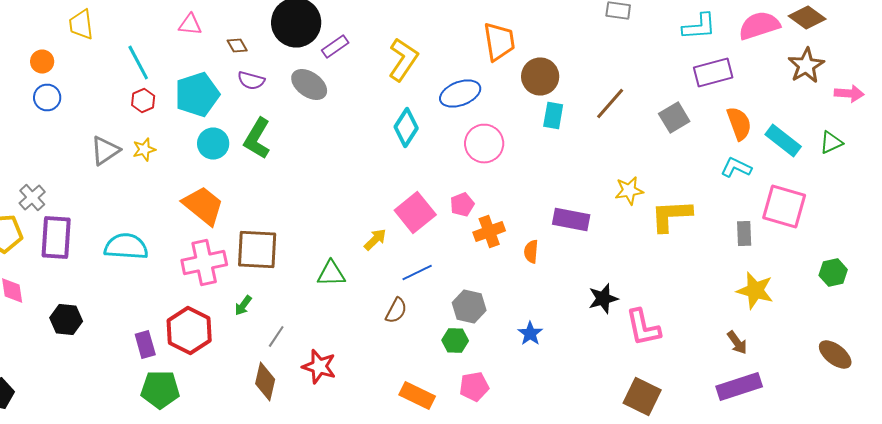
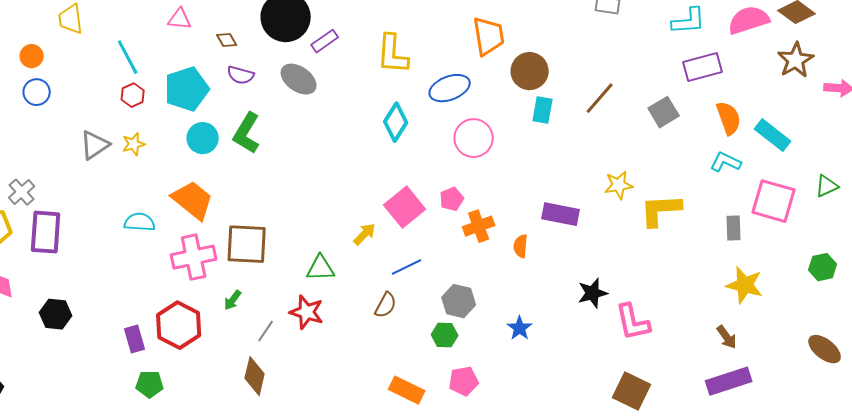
yellow L-shape: (403, 60) -> (393, 54), turned 150
green triangle: (831, 142) -> (827, 186), moved
cyan semicircle: (126, 246) -> (140, 222), moved, size x0.7
red star: (319, 366) -> (307, 312), moved
green pentagon: (160, 390) -> (150, 384), size x0.7

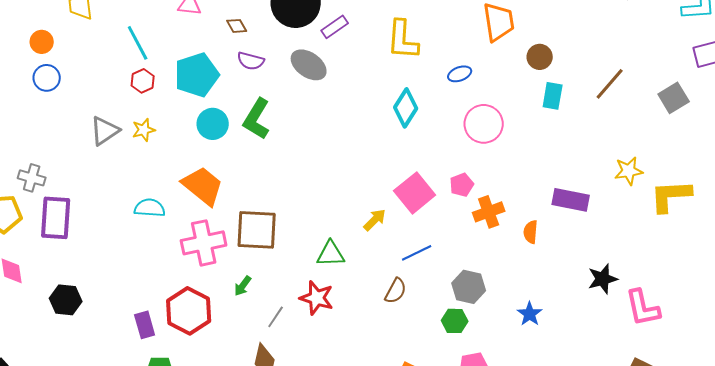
brown circle: (530, 71) -> (540, 57), size x0.7
blue ellipse: (450, 88) -> (460, 74), size x0.6
gray cross: (22, 192) -> (32, 178), turned -32

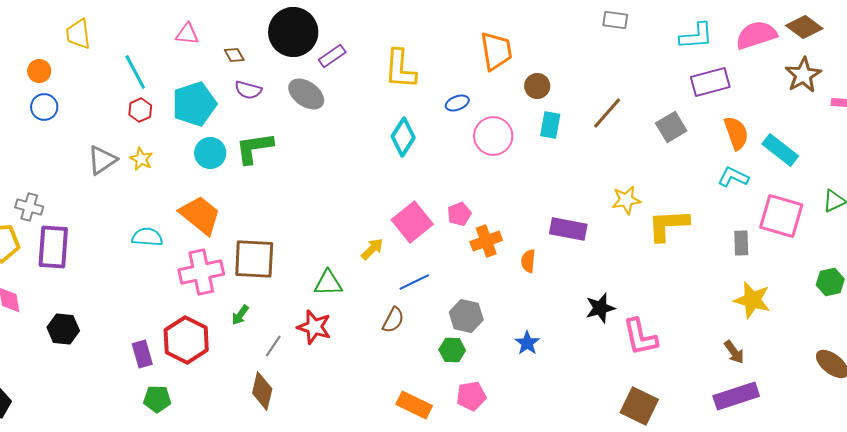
green L-shape: (257, 119) -> (254, 148), turned 51
pink circle: (484, 124) -> (493, 136), moved
yellow star: (144, 130) -> (141, 159), turned -30

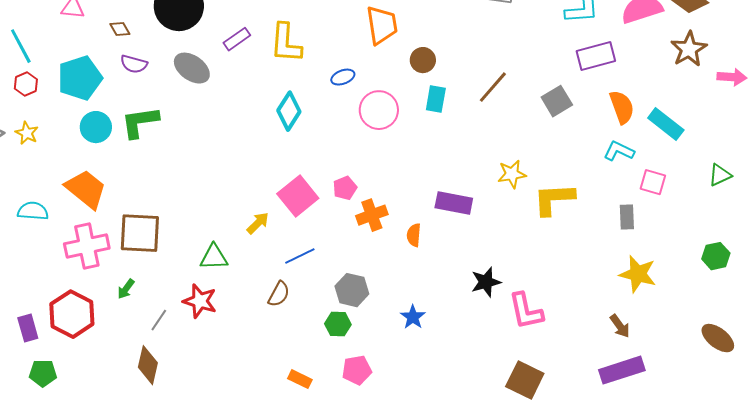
purple rectangle: (332, 56) -> (237, 39), moved
pink square: (781, 216) -> (653, 182), moved, size x0.6
orange rectangle: (414, 405) -> (300, 379), size x0.7

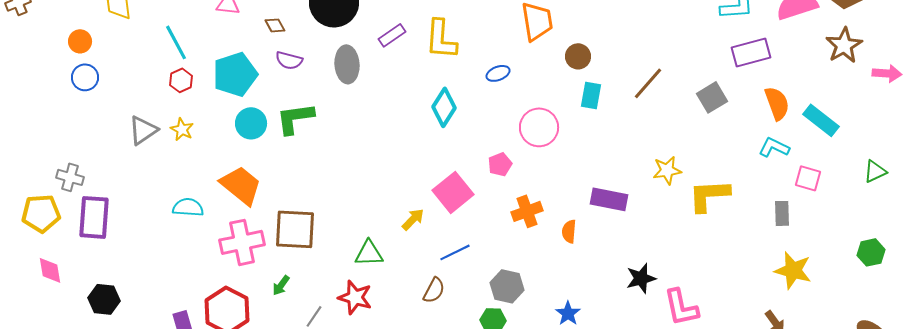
gray ellipse: (192, 68) -> (347, 64), turned 51
pink circle: (379, 110) -> (539, 127), moved
pink pentagon: (345, 188) -> (500, 164), moved

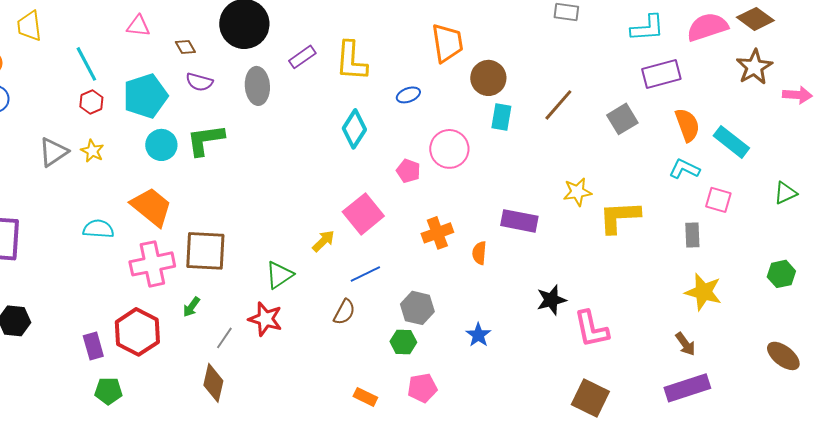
brown circle: (578, 56) -> (488, 78), size x1.4
pink pentagon: (500, 164) -> (408, 171), moved, turned -30
green triangle: (369, 253) -> (279, 275), turned -32

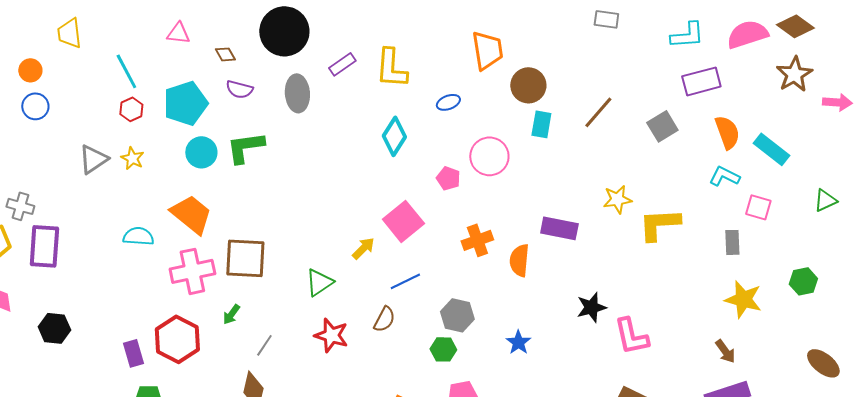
orange semicircle: (479, 253) -> (519, 260), size x1.4
green hexagon: (781, 274) -> (803, 281), moved
red star: (265, 319) -> (331, 335), moved

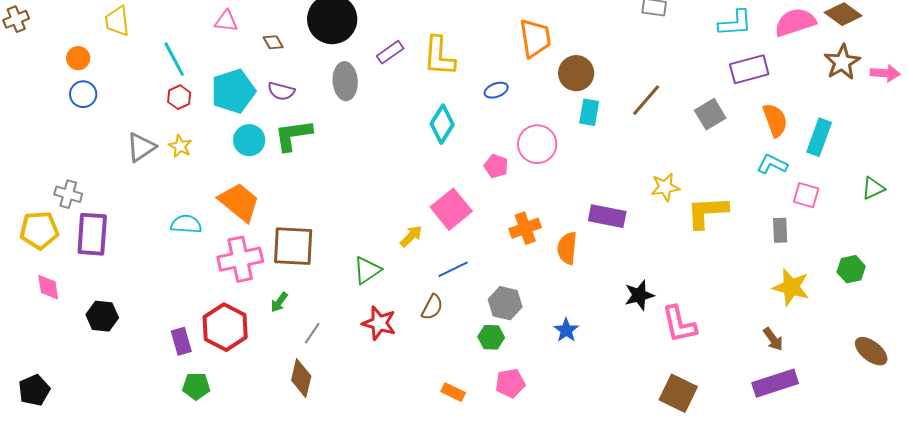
purple semicircle: (239, 89) -> (281, 91), moved
pink arrow: (837, 102) -> (885, 73), moved
cyan rectangle: (771, 149) -> (819, 137), turned 72

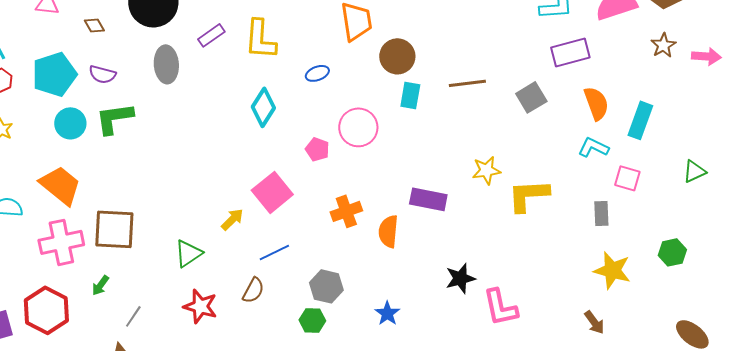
brown star: (842, 62) -> (663, 45), size x0.7
brown line: (646, 100) -> (467, 83), turned 42

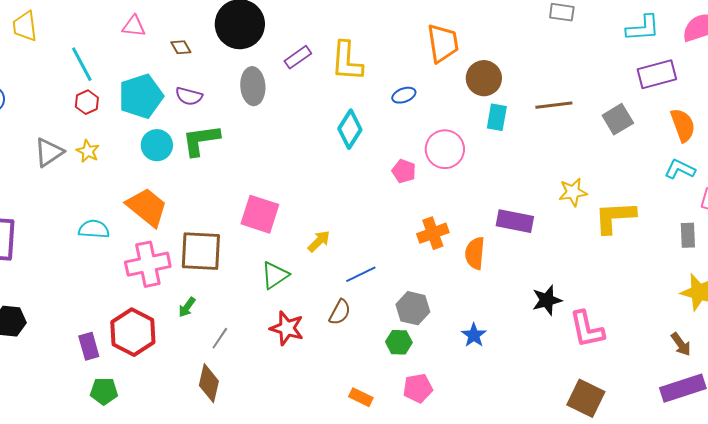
pink square: (272, 192) -> (260, 214), moved, turned -33

